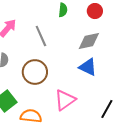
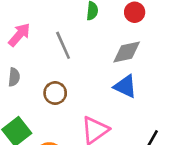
brown circle: (35, 72) -> (55, 93), size x0.7

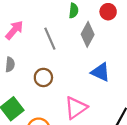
gray diamond: (127, 52) -> (88, 34), moved, turned -50

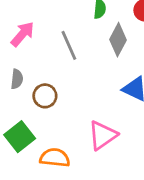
brown circle: (43, 77) -> (45, 96), moved

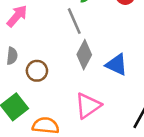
gray diamond: (118, 40) -> (84, 55), moved
gray line: (69, 45) -> (74, 21), moved

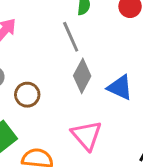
pink triangle: (88, 106) -> (87, 135), turned -36

